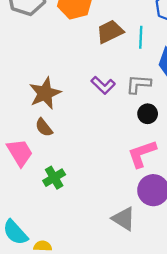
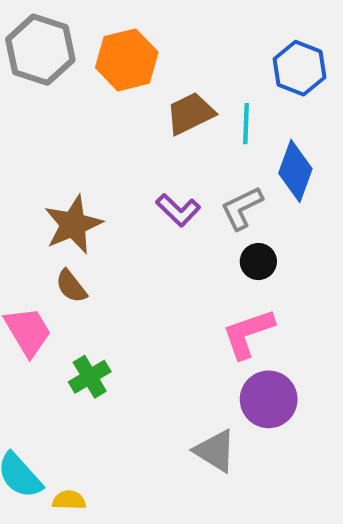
gray L-shape: (138, 84) -> (242, 208), turned -30

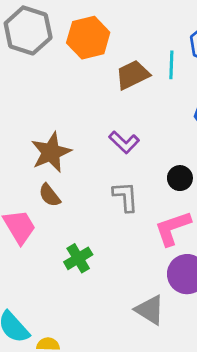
cyan line: (246, 124) -> (171, 65), moved
gray L-shape: (242, 208) -> (125, 197), moved, turned 112
green cross: (90, 377) -> (78, 258), moved

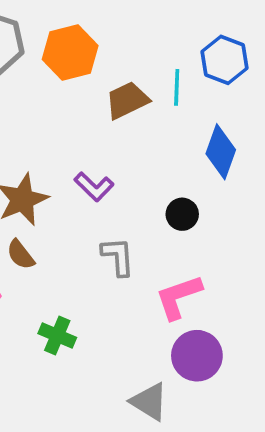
purple L-shape: (124, 142) -> (94, 187), moved
black circle: (180, 178) -> (182, 214), moved
green cross: (78, 258) -> (57, 335), turned -36

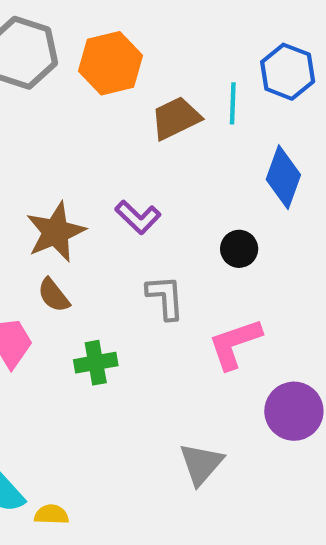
green cross: (57, 335) -> (96, 363), moved, turned -33
purple circle: (197, 356) -> (294, 411), moved
gray triangle: (149, 402) -> (201, 464), turned 39

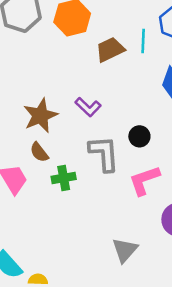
black circle: (239, 249) -> (139, 136), moved
gray L-shape: (165, 297) -> (104, 153), size x1.4
green cross: (96, 363) -> (64, 178), moved

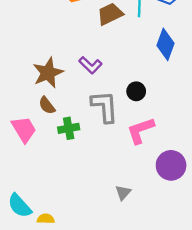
gray triangle: (125, 250) -> (123, 193), size x0.7

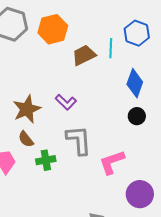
black circle: (136, 91) -> (137, 116), moved

